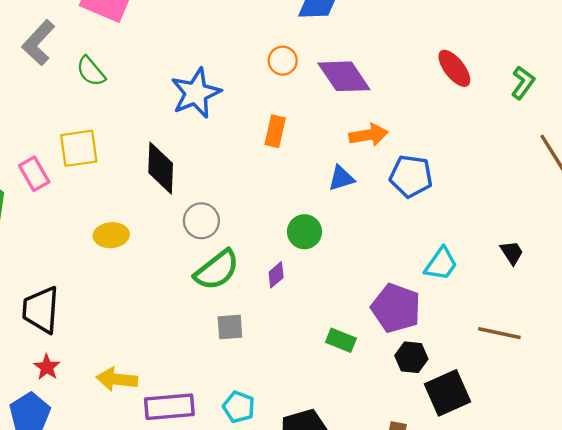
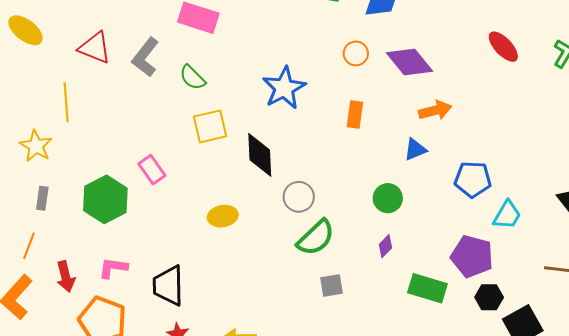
yellow square: (79, 148) -> (210, 126), moved
blue pentagon: (411, 176) -> (473, 179), moved
purple diamond: (276, 275) -> (385, 246), moved
green rectangle: (341, 340) -> (427, 288), size x1.5

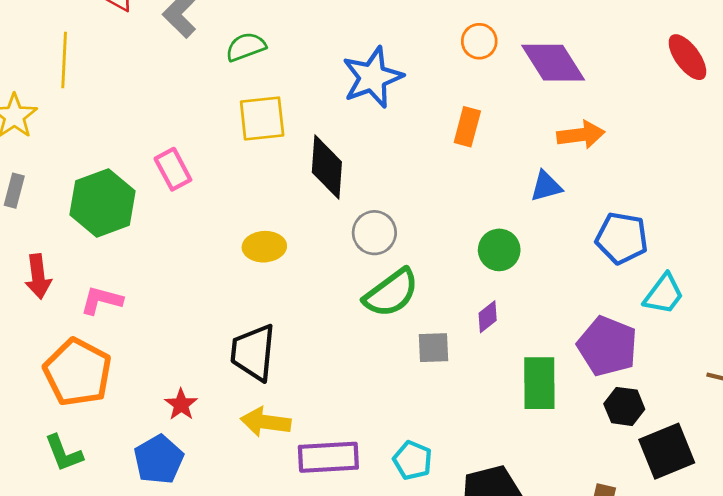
green semicircle: (192, 77) -> (246, 47), turned 108
red arrow: (66, 277) -> (38, 276), moved
black trapezoid: (168, 286) -> (253, 352), moved
gray square: (331, 286) -> (433, 348), moved
green rectangle: (427, 288) -> (539, 383), turned 66

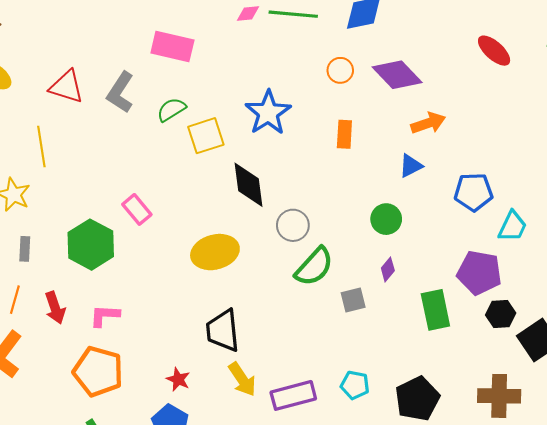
yellow square: (262, 119) -> (206, 136), moved
yellow ellipse: (264, 247) -> (215, 252), size x1.5
yellow arrow: (266, 422) -> (242, 379), turned -120

